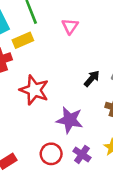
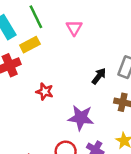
red star: (34, 90) -> (45, 92), size x0.6

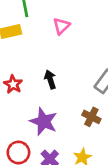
black arrow: (99, 76) -> (50, 79), moved, turned -70

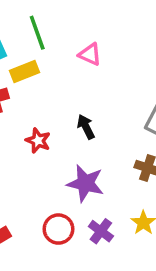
pink triangle: (61, 26) -> (90, 54), turned -42

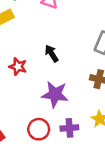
purple cross: (101, 231) -> (69, 128), turned -36

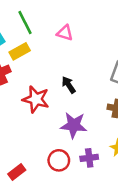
red star: (18, 67) -> (36, 99), size x1.5

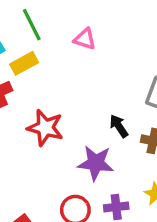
black arrow: (69, 85) -> (119, 126), moved

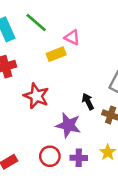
green line: (32, 25) -> (36, 23), turned -30
yellow rectangle: (24, 63) -> (56, 54), moved

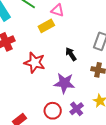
black arrow: (88, 101) -> (71, 54), moved
purple cross: (79, 158) -> (77, 109), turned -32

